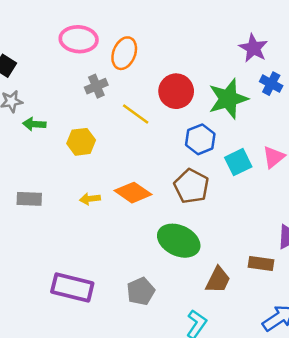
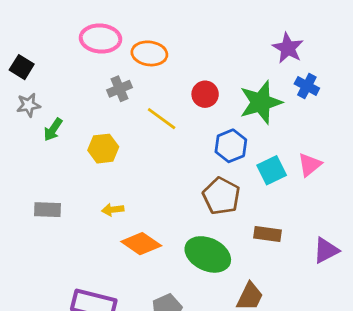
orange ellipse: (124, 53) -> (149, 53), turned 76
red circle: (176, 91) -> (205, 94), size x0.7
green arrow: (34, 124) -> (53, 129), turned -60
orange diamond: (133, 193) -> (141, 244), moved
brown rectangle: (261, 263) -> (268, 234), moved

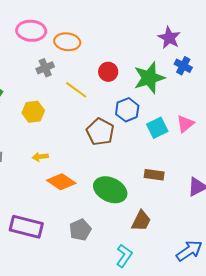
brown pentagon: (221, 196) -> (100, 132), moved

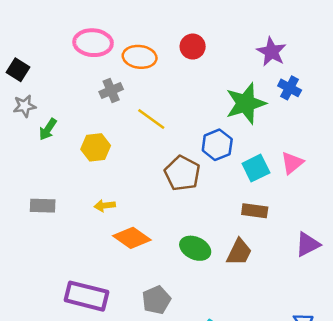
red circle: (108, 72) -> (193, 47), moved
brown rectangle: (154, 175) -> (255, 211), moved
green ellipse: (110, 190) -> (195, 248), size x0.7
brown trapezoid: (141, 221) -> (239, 252), moved

